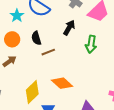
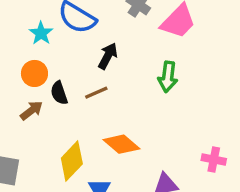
black arrow: (69, 28) -> (108, 56), moved
black semicircle: (36, 38) -> (59, 93), moved

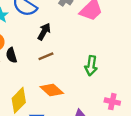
green arrow: (168, 77) -> (91, 66), moved
brown line: (96, 93) -> (46, 56), moved

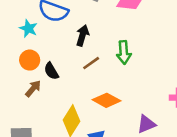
green arrow: (91, 66) -> (124, 52), moved

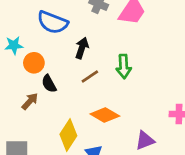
cyan star: (28, 28) -> (14, 45), moved, turned -30
orange circle: (30, 60) -> (34, 63), moved

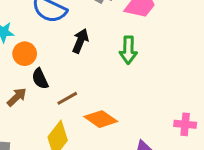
green arrow: (124, 66) -> (128, 50), moved
brown line: (90, 77) -> (67, 98), moved

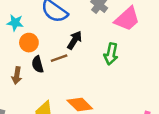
brown arrow: (17, 97) -> (17, 76), turned 133
brown line: (67, 98) -> (59, 58), moved

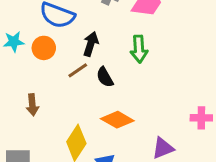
orange circle: (29, 43) -> (44, 48), moved
black semicircle: (38, 64) -> (105, 77), moved

